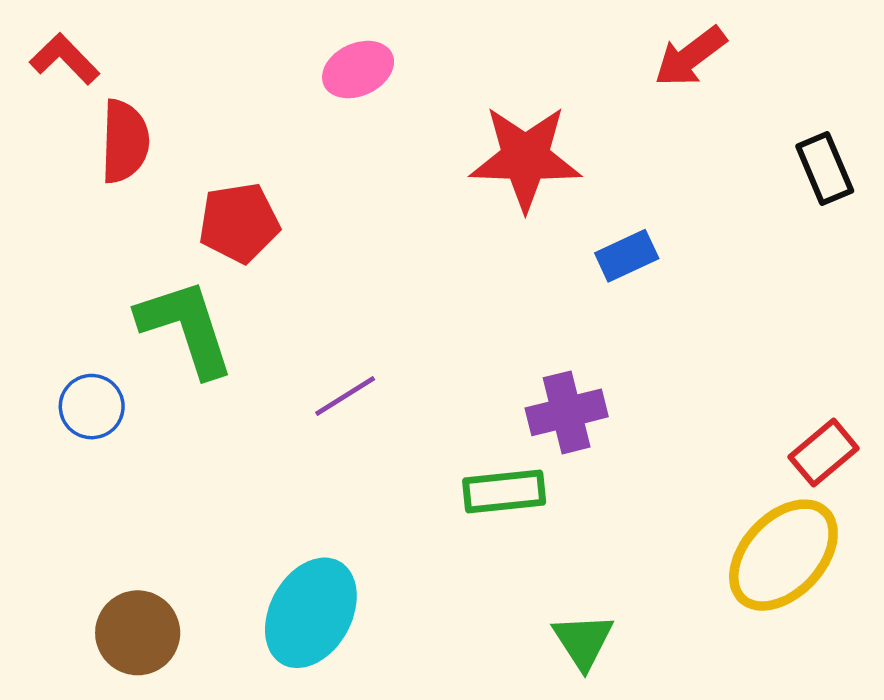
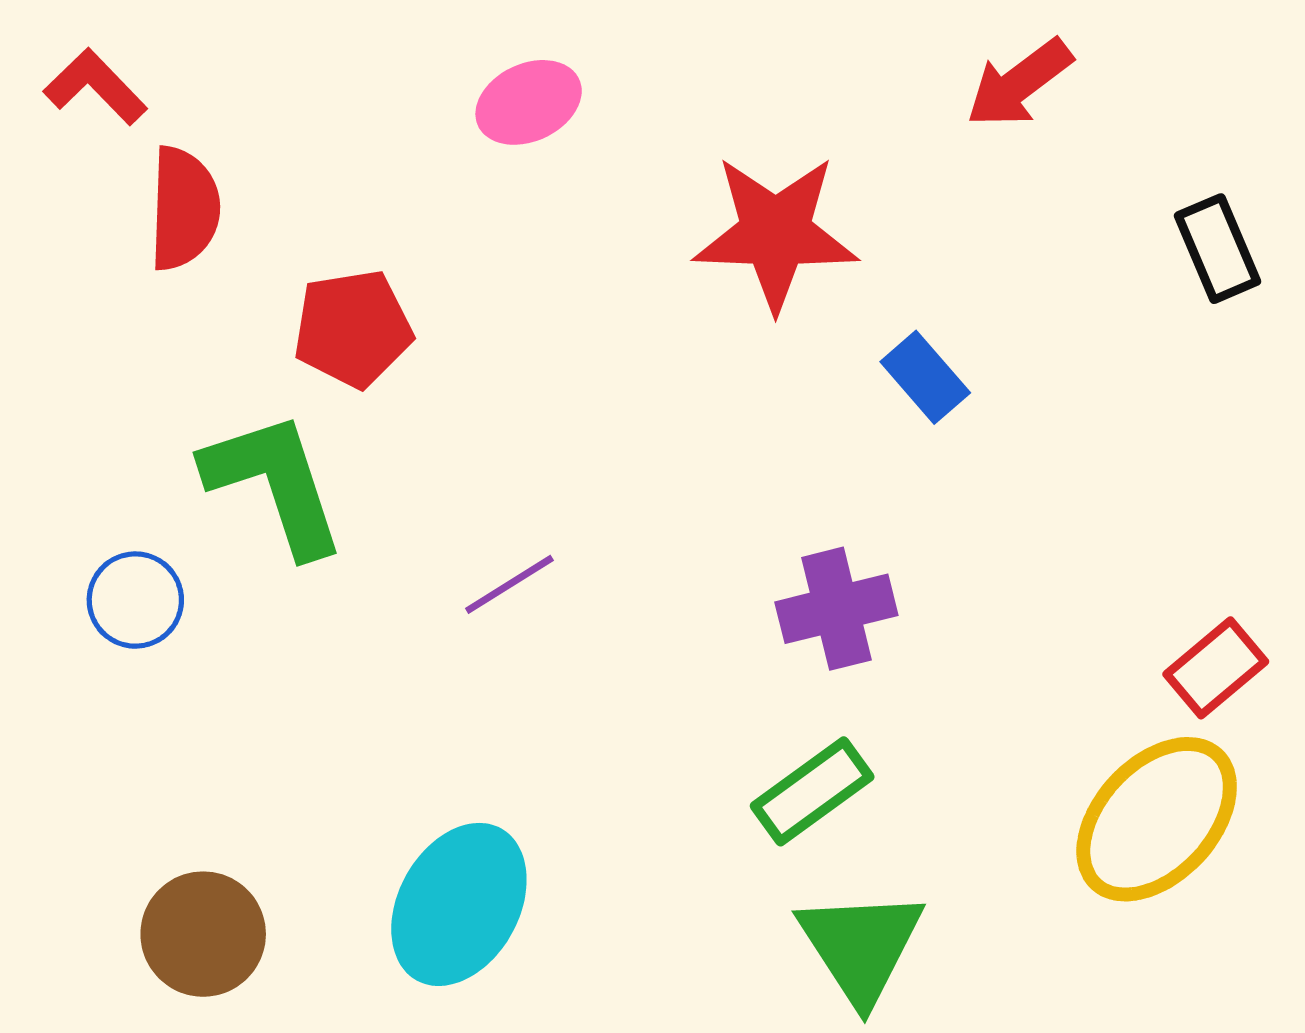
blue rectangle: (627, 256) -> (925, 377), turned 74
green rectangle: (504, 491) -> (812, 791), moved, turned -30
green triangle: (583, 641) -> (861, 946), size x1.4

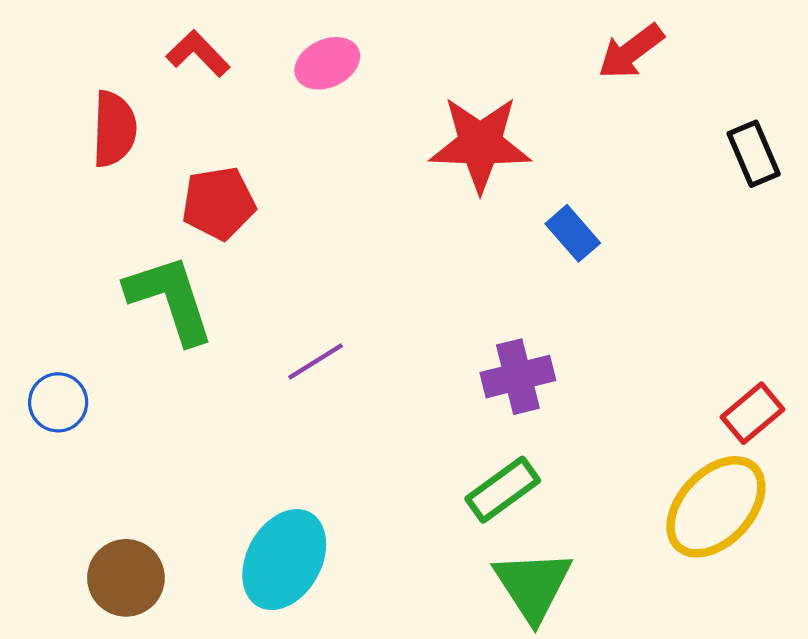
red L-shape: (95, 87) -> (198, 54), moved
blue circle: (135, 600) -> (58, 402), moved

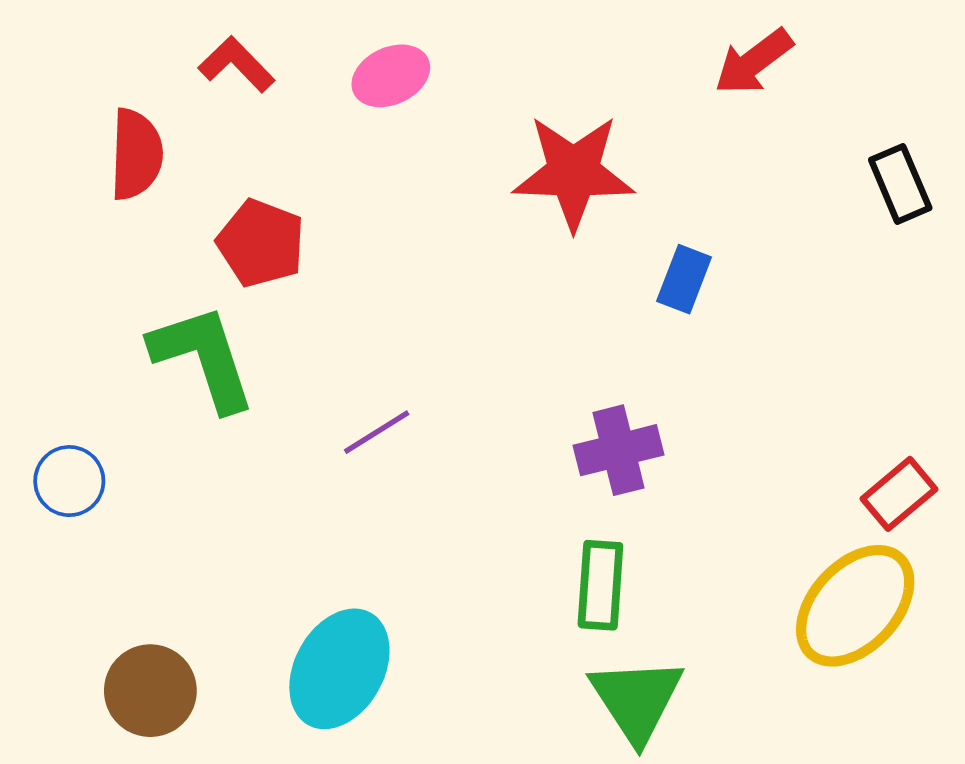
red pentagon: (219, 203) -> (261, 243), turned 30
blue rectangle: (573, 233) -> (684, 279), turned 62
green rectangle: (503, 490) -> (600, 585), turned -50

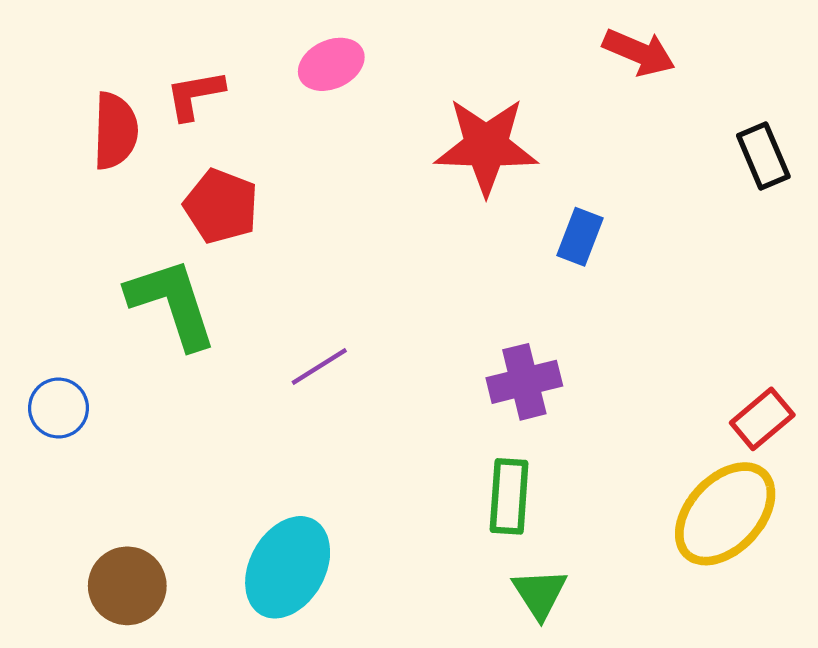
red arrow: (754, 62) -> (639, 52), turned -120
red L-shape: (237, 64) -> (195, 95), moved, turned -56
green triangle: (637, 700) -> (540, 593), size x0.7

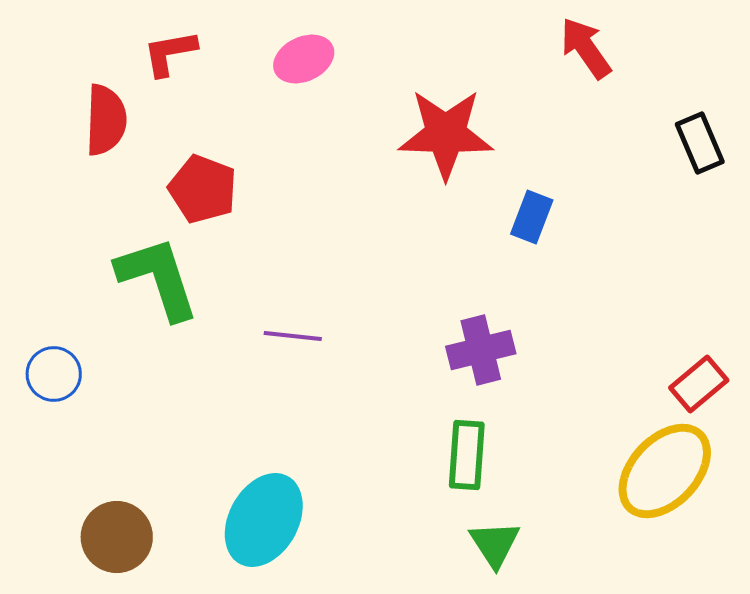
red arrow: (639, 52) -> (586, 48), turned -148
red L-shape: (195, 95) -> (170, 53), moved
purple line: (319, 367) -> (293, 336), turned 38

